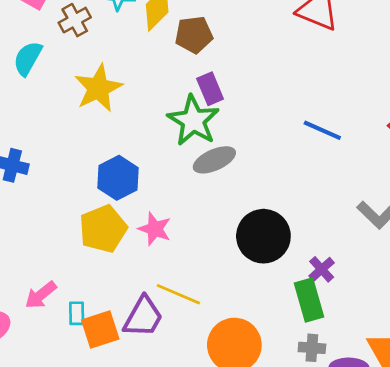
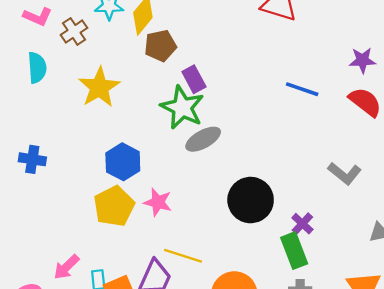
brown pentagon: (194, 35) -> (160, 46), moved
cyan semicircle: (28, 58) -> (37, 68), turned 152
blue line: (322, 130) -> (302, 89), moved

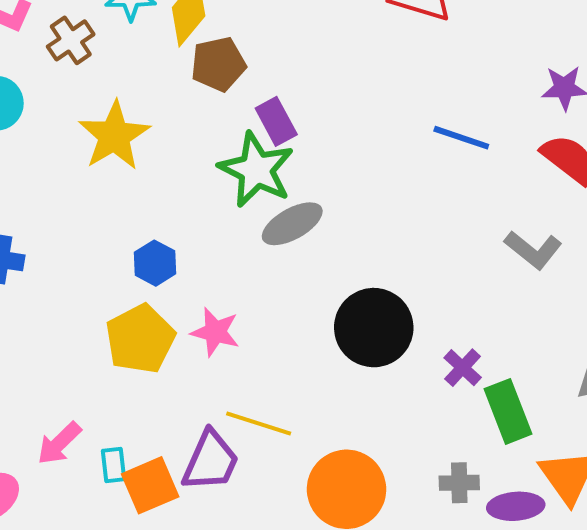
blue hexagon: (123, 162) -> (155, 263), size x0.7
gray L-shape: (345, 173) -> (533, 250), moved
green rectangle: (294, 251) -> (508, 411), moved

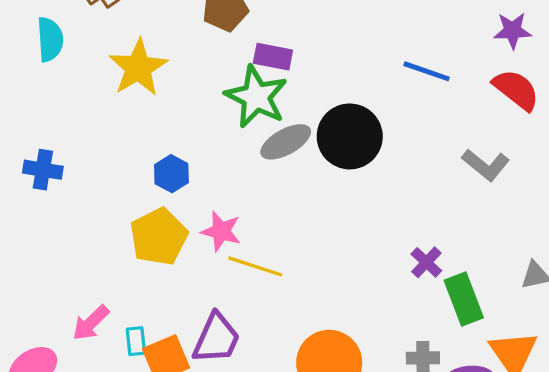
purple rectangle: (276, 121) -> (273, 57), turned -51
black circle: (374, 328) -> (350, 136), moved
yellow line: (259, 423) -> (255, 266), moved

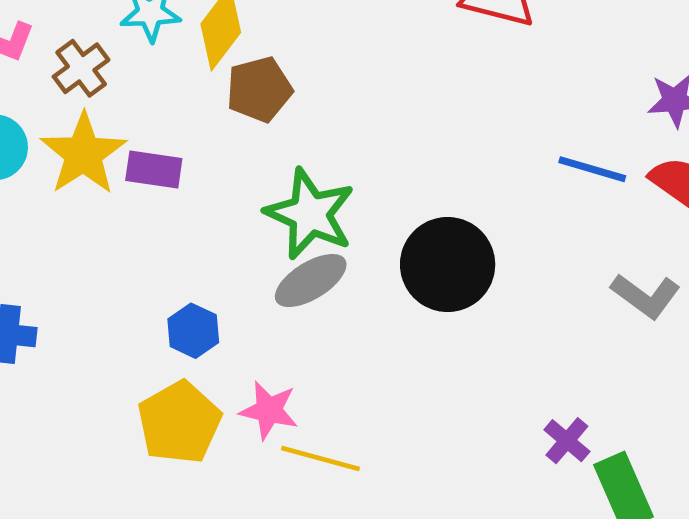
purple rectangle: (273, 57) -> (154, 170), moved
yellow star: (138, 68) -> (83, 154), moved
blue line: (427, 71) -> (592, 169), moved
gray ellipse: (286, 142) -> (311, 281), moved

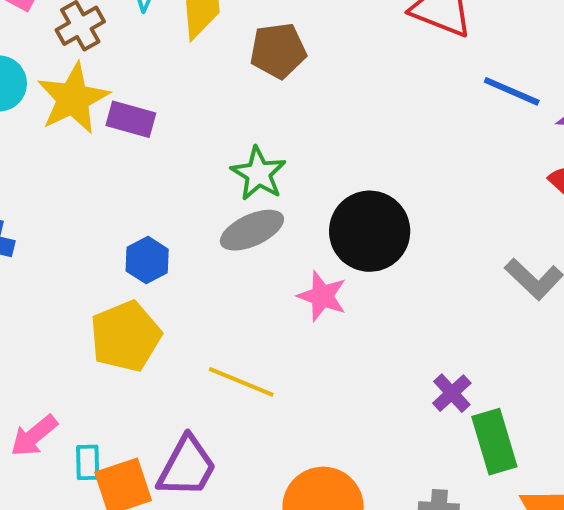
brown pentagon: (259, 89) -> (278, 51), moved
blue line: (592, 169) -> (512, 91), moved
green star: (310, 214) -> (258, 174), size x0.7
pink star: (269, 410) -> (322, 296), moved

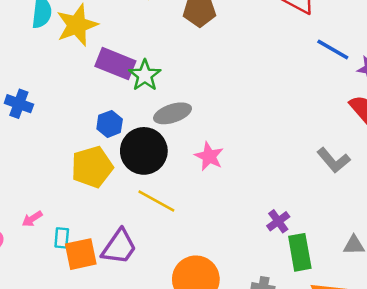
purple rectangle: (131, 119) -> (115, 64), moved, size x1.4
green star: (258, 174) -> (145, 75), moved
black circle: (370, 231) -> (144, 151), moved
pink arrow: (34, 436) -> (32, 219), size x0.7

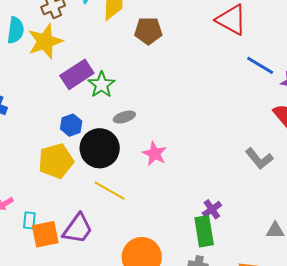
purple rectangle: (115, 64) -> (77, 74), turned -56
gray ellipse: (173, 113) -> (124, 117), size x0.7
green rectangle: (300, 252) -> (204, 231), moved

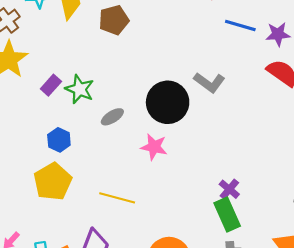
purple rectangle: (77, 74) -> (51, 85), size x0.6
black circle: (100, 148) -> (168, 102), moved
gray L-shape: (259, 159) -> (209, 82), moved

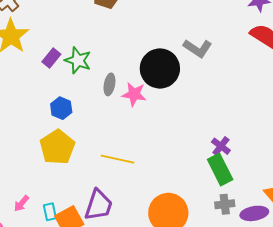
gray ellipse: (112, 117) -> (109, 84), turned -45
pink star: (154, 147) -> (134, 94), moved

